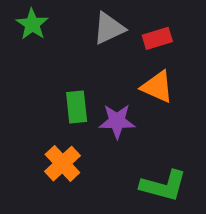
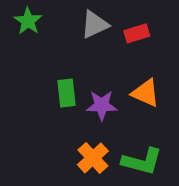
orange triangle: (157, 87) -> (145, 93), moved
orange cross: (62, 164) -> (93, 158), moved

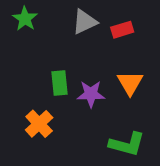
orange triangle: (145, 93) -> (130, 83), turned 36
orange cross: (93, 158) -> (39, 124), moved

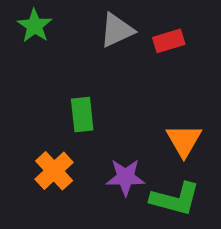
orange triangle: (130, 83) -> (184, 140), moved
purple star: (91, 94) -> (125, 177), moved

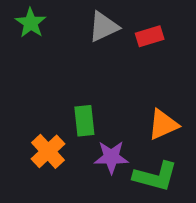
green rectangle: (82, 114) -> (84, 121), moved
orange triangle: (184, 140) -> (163, 125), turned 36

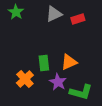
orange triangle: (163, 125) -> (69, 62), moved
purple star: (111, 157) -> (58, 82), turned 30

